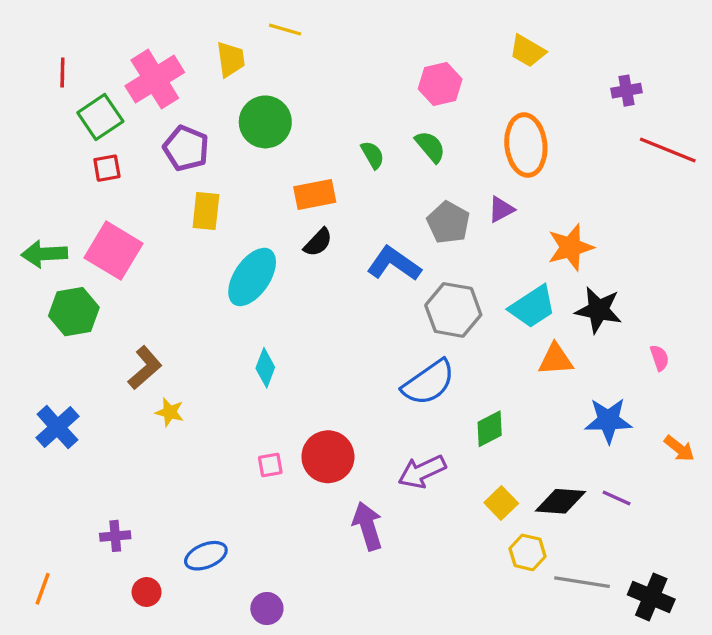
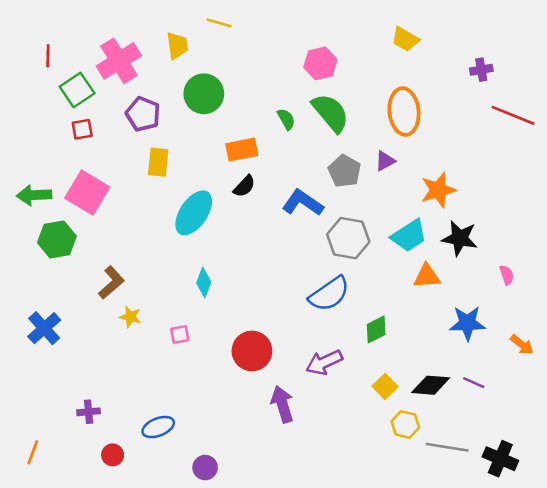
pink hexagon: (440, 84) -> (320, 63), moved
green semicircle: (430, 147) -> (331, 113), size x1.6
pink square: (270, 465) -> (180, 335), moved

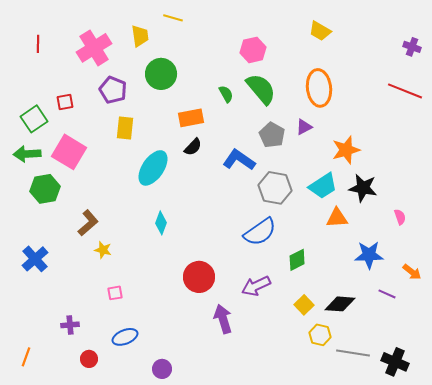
purple cross: (481, 70) -> (412, 47), moved, turned 30
green square: (77, 90) -> (34, 119), moved
pink square: (180, 335) -> (115, 293), moved
purple line: (474, 383) -> (387, 294), moved

